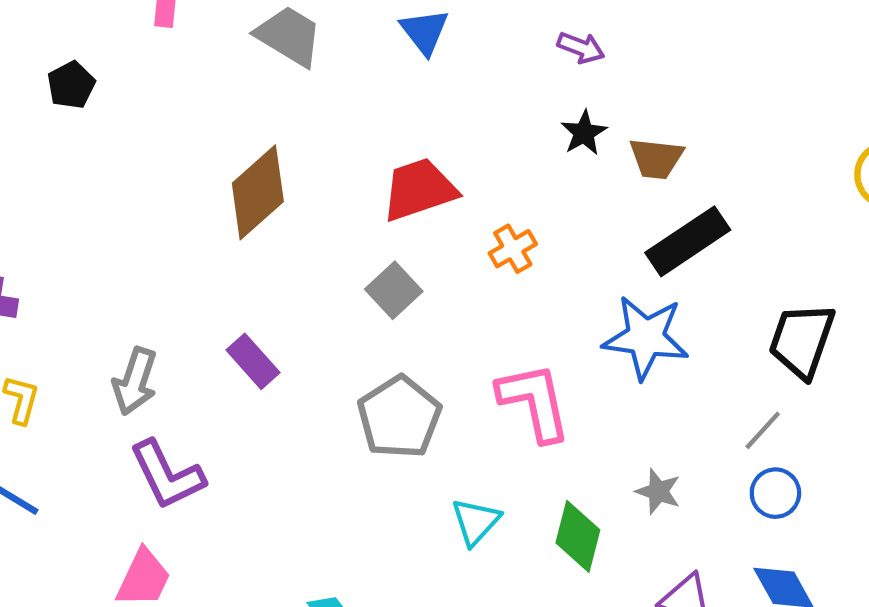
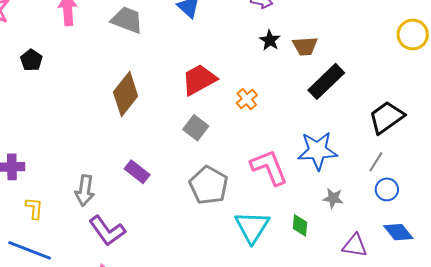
blue star: (646, 337) -> (318, 151), moved
black trapezoid: (802, 340) -> (386, 117), turned 45
cyan triangle: (476, 522) -> (252, 227), size x1.5
green diamond: (578, 536) -> (300, 225), size x0.7

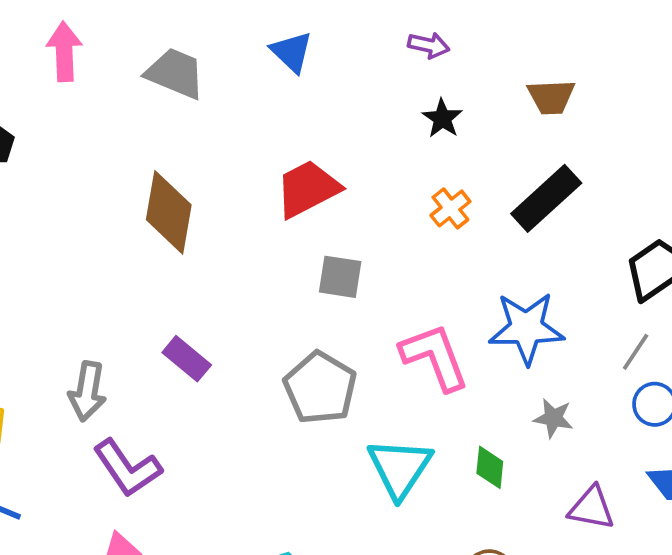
brown trapezoid: (305, 46) -> (551, 97), moved
brown diamond: (126, 94) -> (169, 212), turned -30
orange cross: (247, 99) -> (450, 208), moved
gray square: (196, 128) -> (340, 277), moved, turned -30

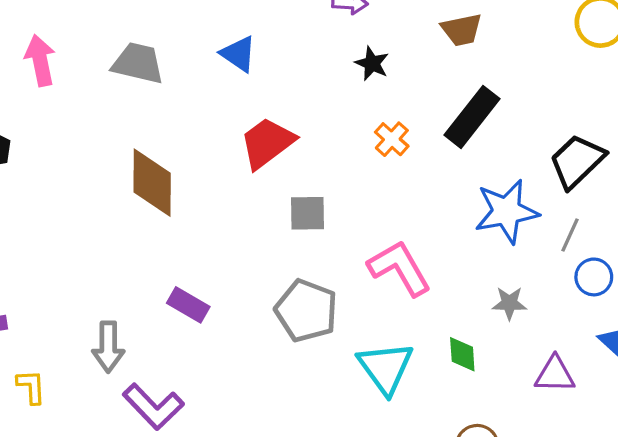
blue triangle: (292, 52) -> (238, 54), moved
blue star: (526, 328) -> (507, 211), moved

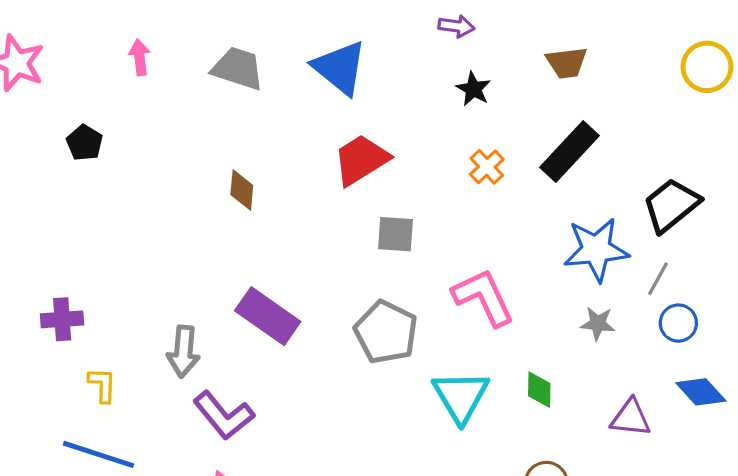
blue triangle: (238, 54) -> (340, 68), size x1.5
pink arrow: (40, 60) -> (140, 57), size x0.7
brown diamond: (152, 183) -> (242, 190), size x0.6
gray star: (509, 303) -> (598, 323), moved
purple rectangle: (188, 305) -> (268, 316), size x1.5

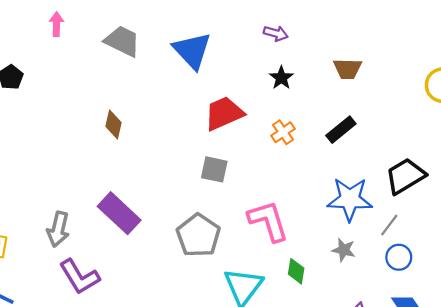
black rectangle: (569, 151) -> (341, 130), size x0.7
red trapezoid: (361, 160) -> (224, 113), moved
green diamond: (539, 390) -> (296, 271), moved

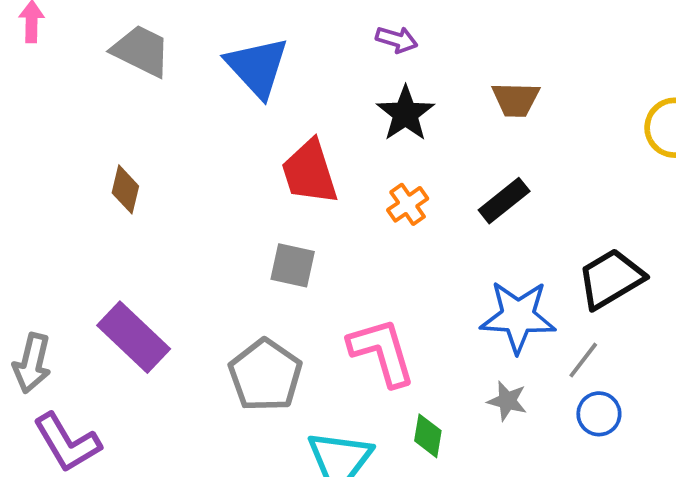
black star: (281, 78) -> (405, 114), size x1.4
red trapezoid: (224, 113) -> (309, 172), turned -84

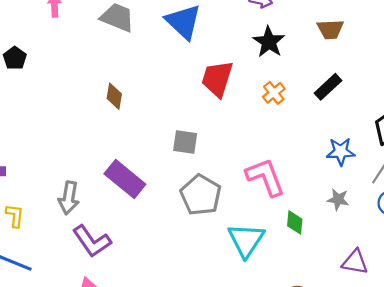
red trapezoid: (309, 172) -> (217, 79), turned 39
gray square: (293, 265) -> (185, 142), moved
blue star: (518, 317) -> (341, 152), size x0.7

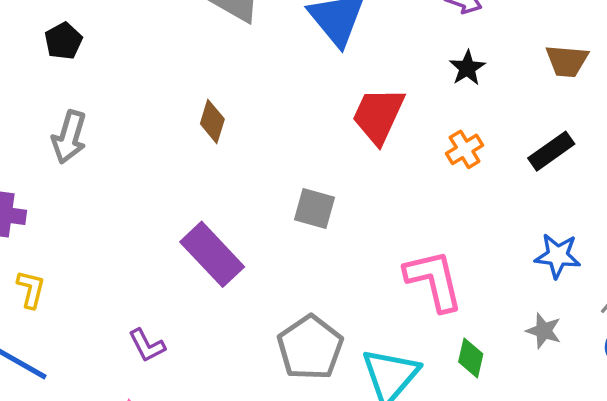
black star: (269, 42) -> (467, 68), size x0.7
gray pentagon: (201, 195) -> (310, 348), moved
gray arrow: (69, 198) -> (69, 137), moved
purple L-shape: (92, 241) -> (147, 345), size x0.6

